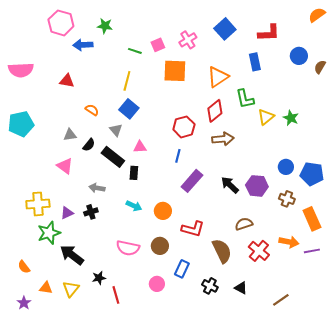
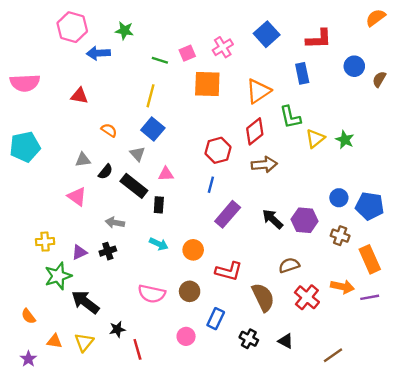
yellow cross: (38, 204) -> (45, 242), size x0.7

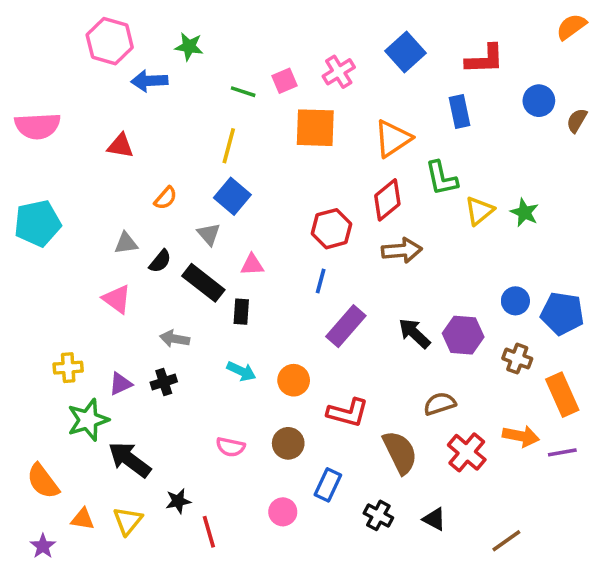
orange semicircle: (109, 130) -> (166, 198), turned 98
pink semicircle: (152, 294) -> (230, 447), size x0.7
orange semicircle: (28, 316) -> (43, 481), size x1.5

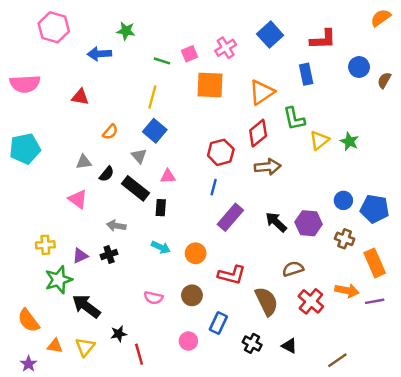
pink hexagon: (110, 41) -> (54, 27), moved

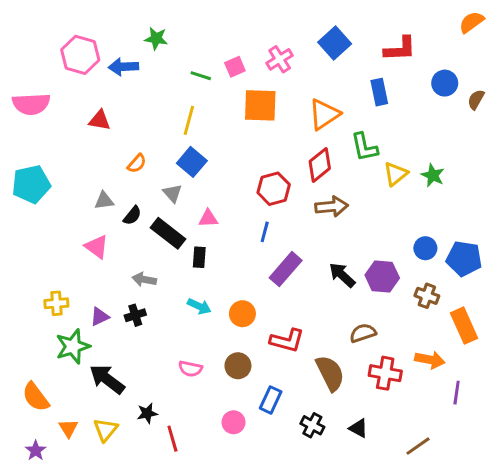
pink hexagon: (54, 27) -> (80, 55), moved
red cross: (311, 301) -> (385, 373), turned -30
purple line: (375, 301) -> (457, 393), moved, turned -72
orange triangle: (55, 346) -> (68, 428), turned 49

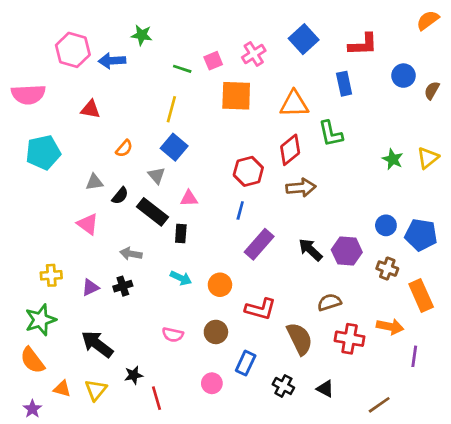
orange triangle: (324, 114) -> (294, 104), turned 32
yellow triangle: (396, 174) -> (428, 158), moved
cyan pentagon: (31, 184) -> (43, 152), moved
green star: (73, 346) -> (40, 320), moved
orange triangle: (68, 428) -> (62, 389), turned -42

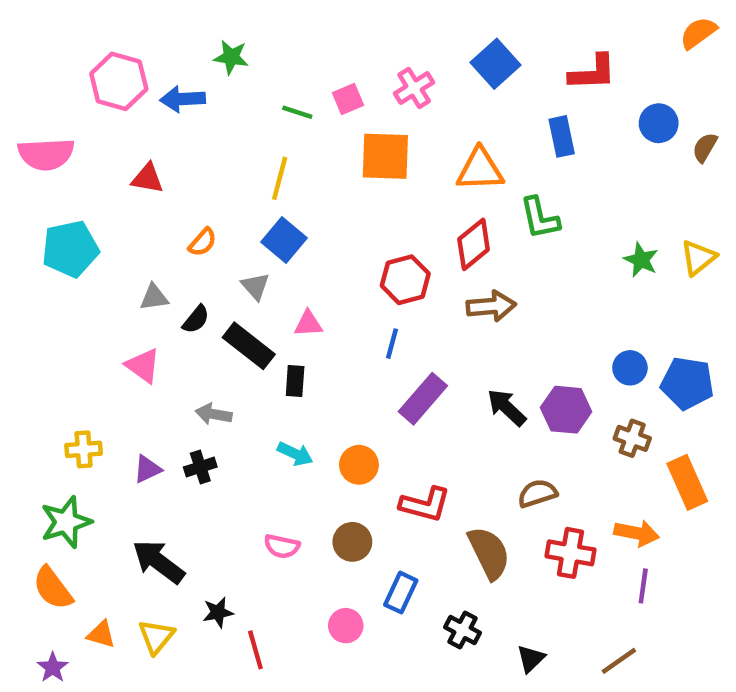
purple line: (414, 356) -> (643, 586), moved
black triangle: (325, 389) -> (531, 659), moved, turned 48

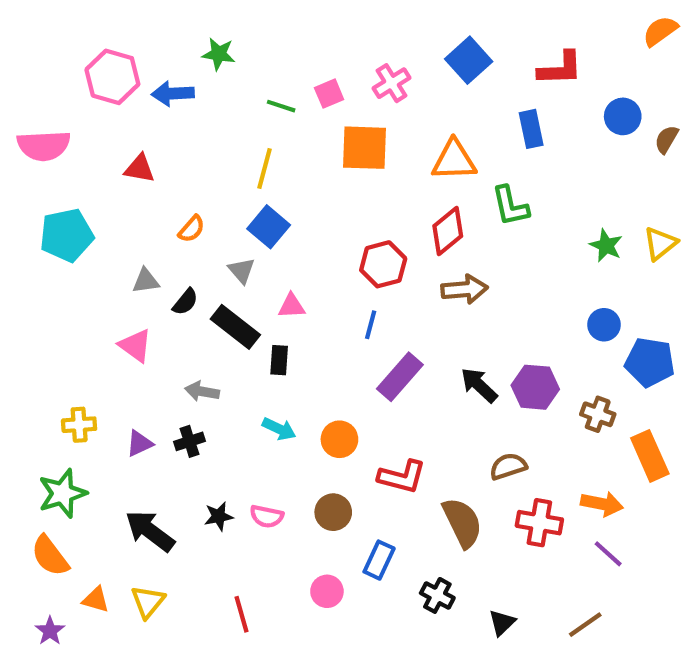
blue circle: (630, 368) -> (604, 325), moved
purple line: (643, 586) -> (608, 554), turned -56
black star: (218, 612) -> (219, 516), moved

